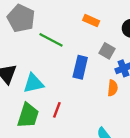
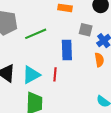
green line: (51, 40) -> (36, 34), turned -35
red line: (57, 110) -> (55, 74), moved

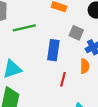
red line: (55, 74) -> (63, 79), moved

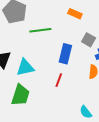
red line: (63, 79) -> (59, 80), moved

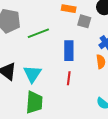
gray square: (89, 40) -> (84, 21), moved
cyan triangle: (25, 67) -> (32, 74), turned -30

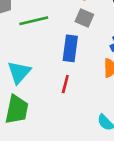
gray square: (84, 21) -> (84, 18), moved

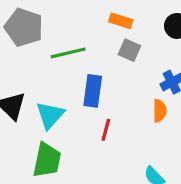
blue rectangle: (70, 48) -> (93, 91), moved

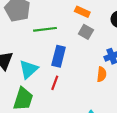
red line: (106, 130) -> (55, 83), moved

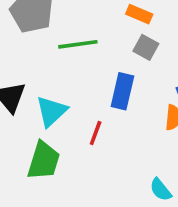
blue rectangle: (59, 56) -> (122, 91), moved

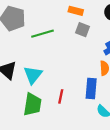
blue rectangle: (122, 91) -> (91, 88), moved
red line: (96, 133) -> (61, 96), moved

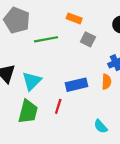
orange rectangle: (76, 11) -> (74, 18), moved
blue rectangle: (91, 88) -> (76, 85), moved, turned 66

